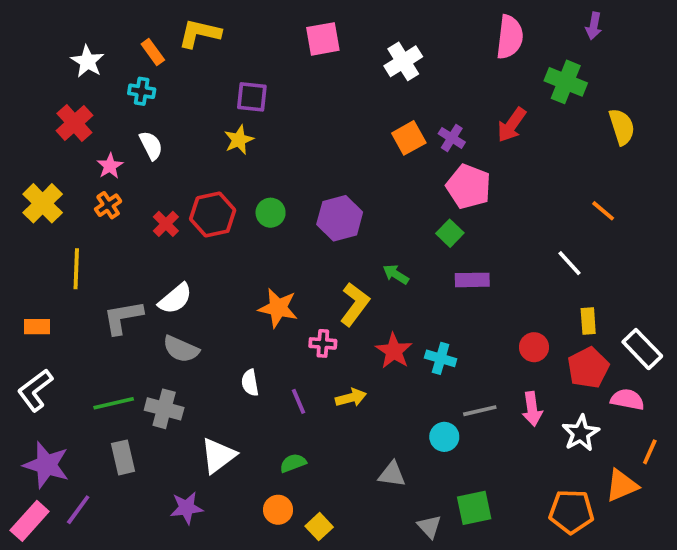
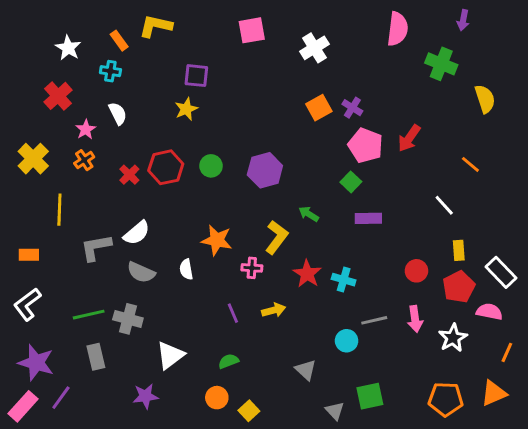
red arrow: (512, 125) -> (409, 138), moved
white semicircle: (250, 383) -> (186, 269), moved
gray triangle: (392, 474) -> (306, 370), turned 35
orange triangle: (622, 485) -> (494, 393), moved

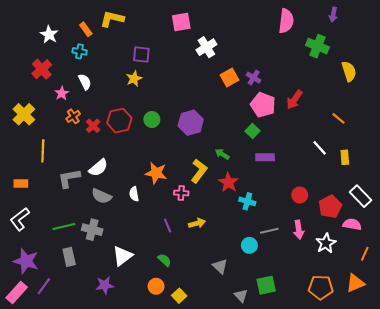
white cross: (314, 48) -> (206, 47), moved
orange cross: (84, 160) -> (73, 116), moved
yellow rectangle: (459, 250) -> (345, 157), moved
red star: (307, 274) -> (228, 182), moved
green semicircle: (228, 361) -> (164, 260), turned 64

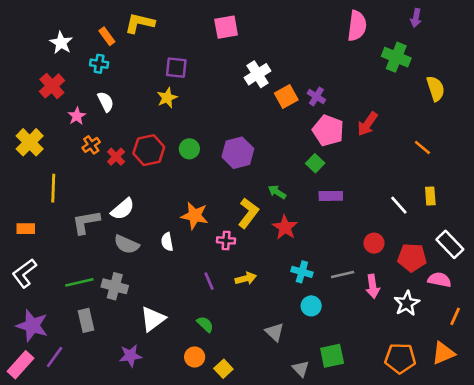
white cross: (206, 47) -> (257, 74), moved
white line: (320, 148) -> (399, 205), moved
cyan cross: (247, 201) -> (302, 272), moved
red pentagon: (330, 207) -> (412, 257), turned 30
gray line: (269, 231) -> (343, 275), moved

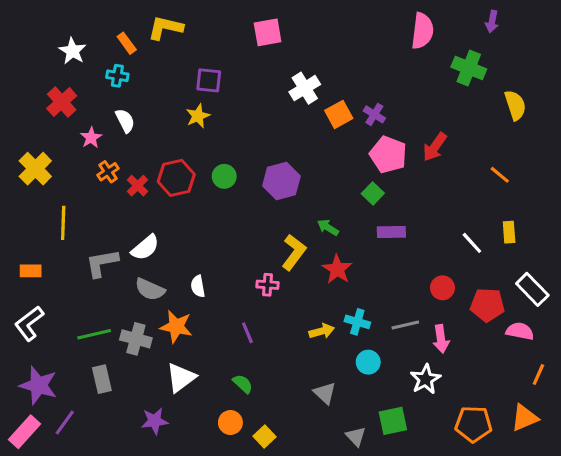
orange star: (195, 216) -> (176, 327), moved
yellow arrow: (246, 278) -> (322, 331), moved
white star: (407, 303) -> (425, 379), moved

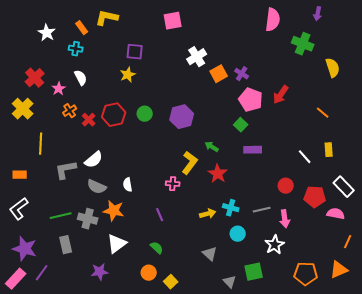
red cross: (62, 102) -> (35, 78), moved

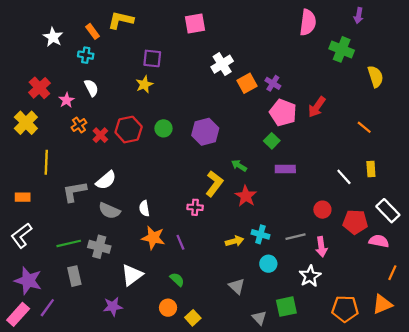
orange star: (114, 211) -> (153, 238), moved

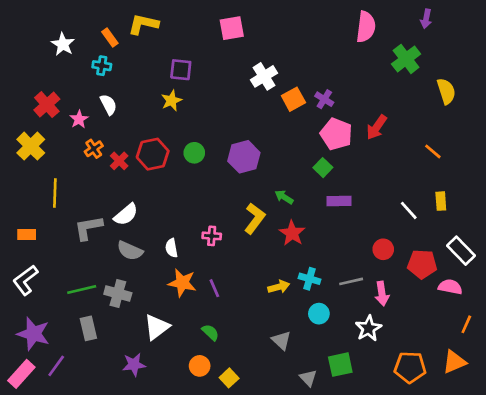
green cross: (342, 49) -> (406, 59), turned 30
pink cross: (195, 207) -> (212, 236), moved

